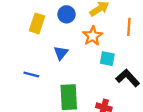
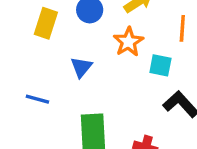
cyan square: (107, 59) -> (160, 65), moved

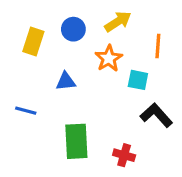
blue triangle: (81, 67) -> (66, 81), turned 45

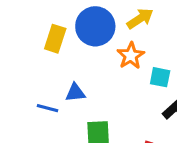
blue circle: (73, 29) -> (95, 26), size x1.6
blue triangle: (66, 81) -> (75, 93), moved

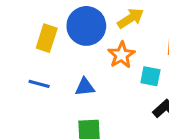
blue triangle: (75, 93) -> (85, 87), moved
blue line: (48, 108) -> (39, 84), moved

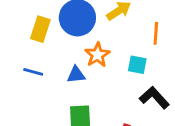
orange star: (121, 55) -> (97, 55), moved

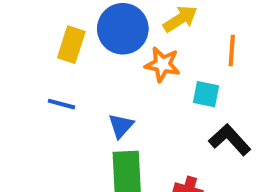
orange star: (97, 55) -> (162, 64), moved, turned -30
blue triangle: (76, 75) -> (121, 126), moved, turned -42

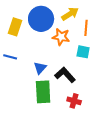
orange line: (232, 51) -> (86, 28), moved
black L-shape: (230, 140) -> (65, 75), moved

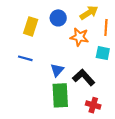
blue circle: (41, 19) -> (58, 18), size x0.6

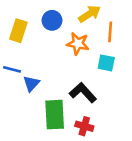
blue triangle: (57, 70) -> (31, 84), moved
red cross: (93, 105) -> (84, 126), moved

